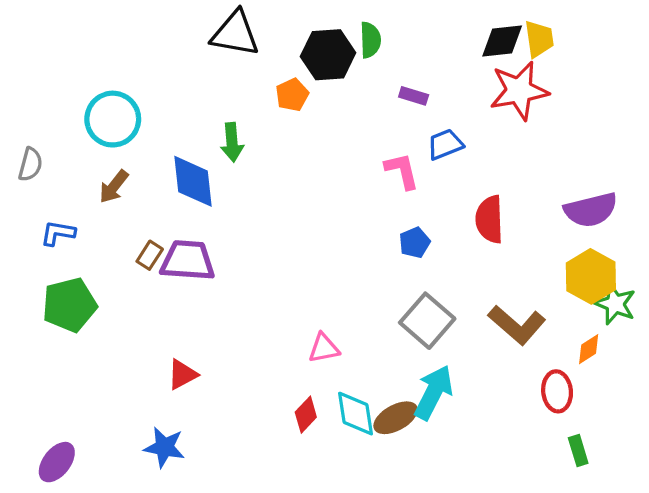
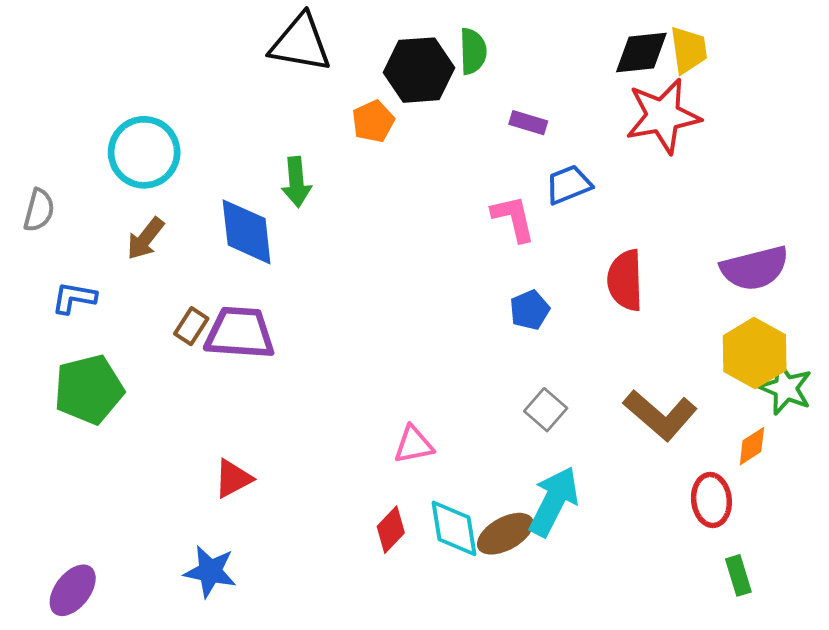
gray square: (427, 321) -> (546, 410), size x0.6

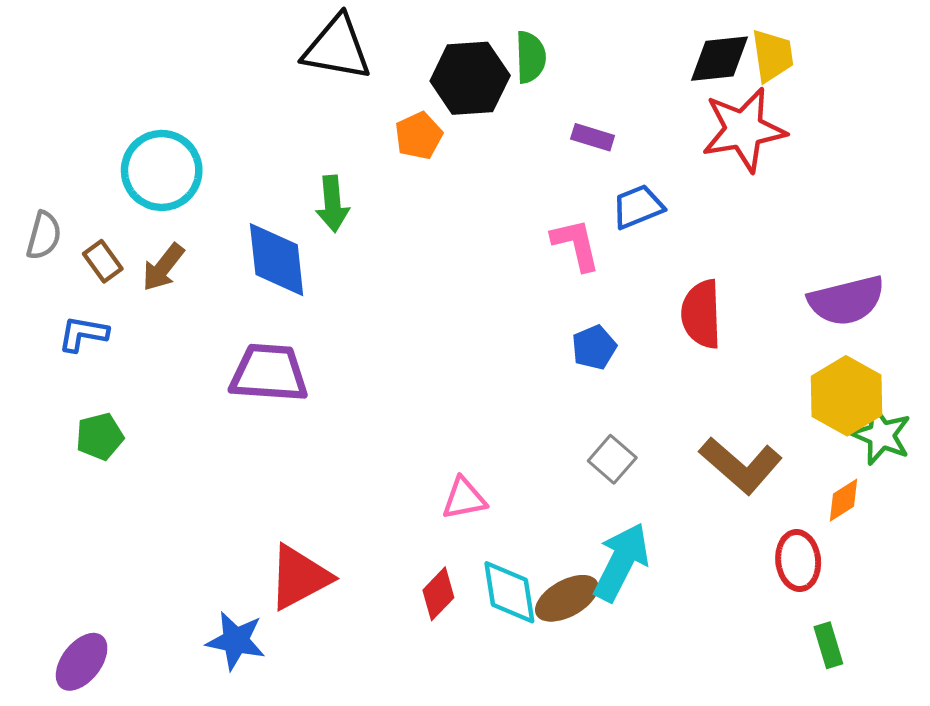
brown rectangle: (191, 326) -> (103, 261), moved, turned -69
green pentagon: (89, 389) -> (100, 437), size x0.6
red triangle: (233, 478) -> (299, 577), moved, size x1.5

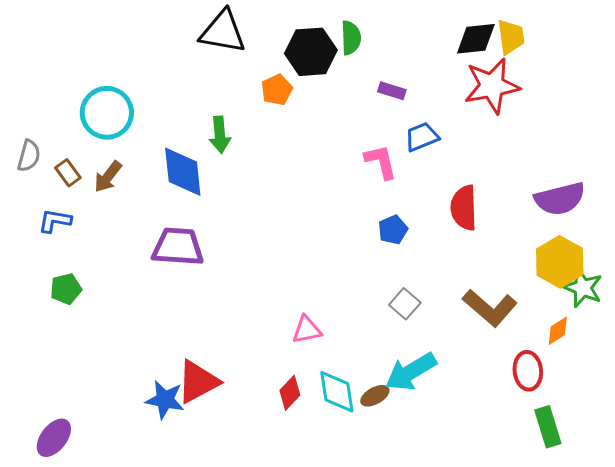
cyan arrow: (621, 562) -> (411, 372), turned -148
brown ellipse: (567, 598) -> (375, 396), size x0.7
blue star: (236, 641) -> (165, 400), moved
green rectangle: (828, 645) -> (548, 427), size x1.4

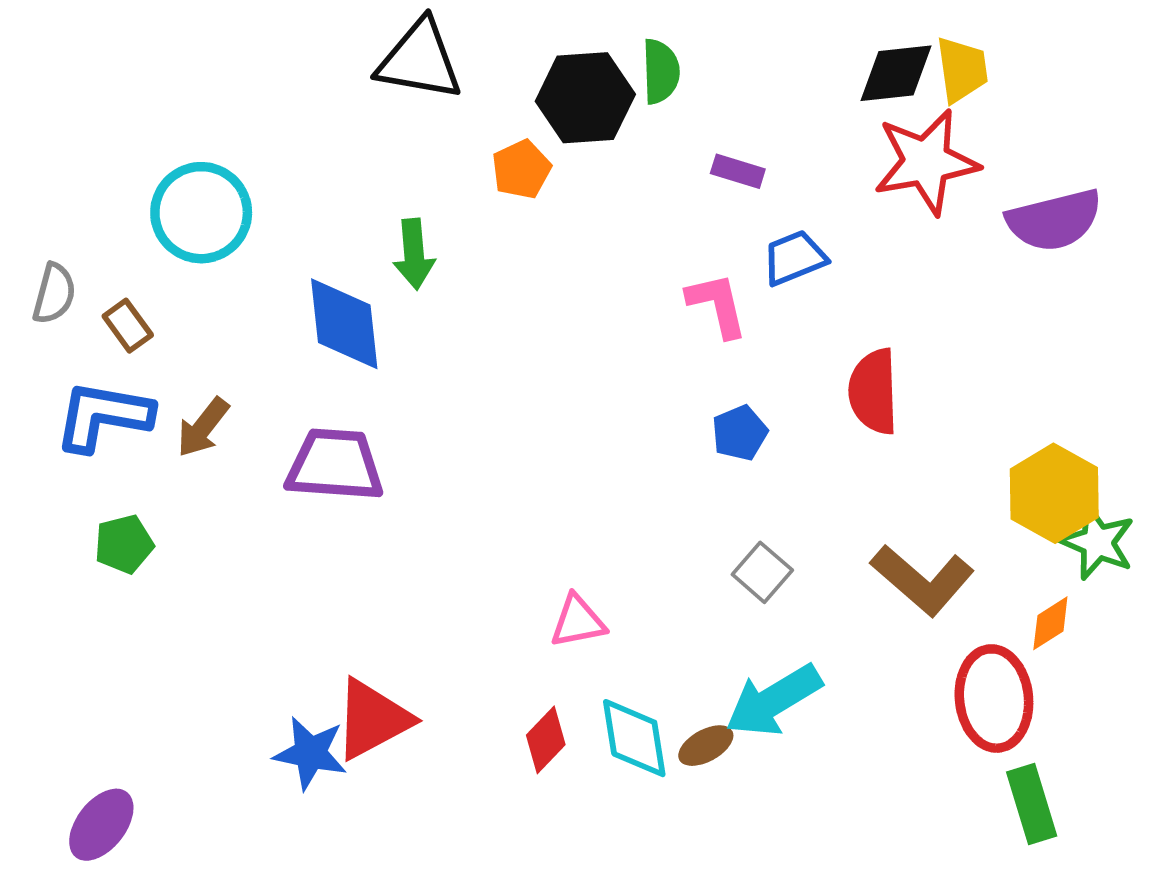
brown arrow: (108, 177) -> (203, 427), moved
purple semicircle: (560, 199) -> (1054, 220), moved
blue L-shape: (55, 221) -> (103, 416), size x1.6
red ellipse: (528, 371) -> (994, 699), size x1.4

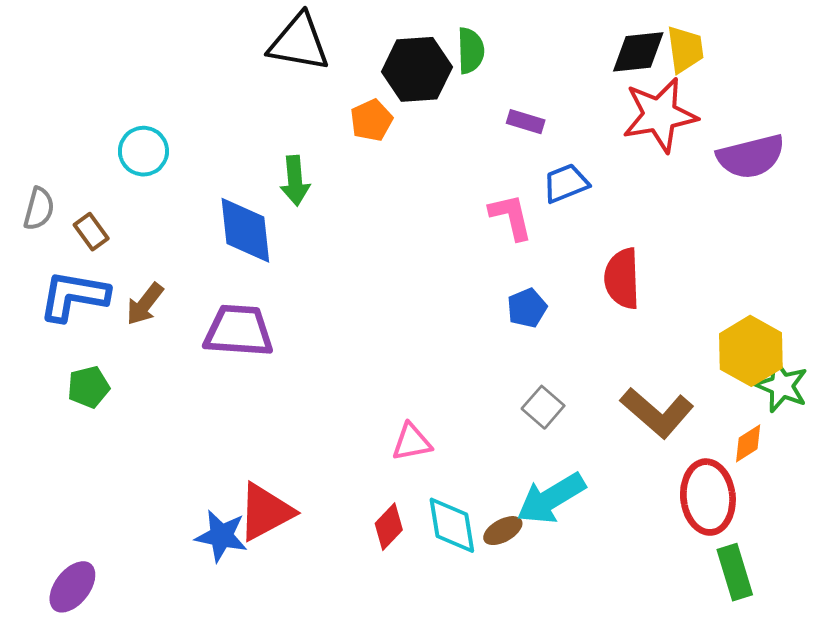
cyan circle: (201, 213) -> (143, 151), size x0.7

